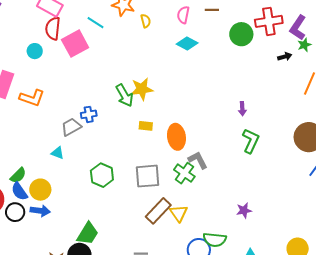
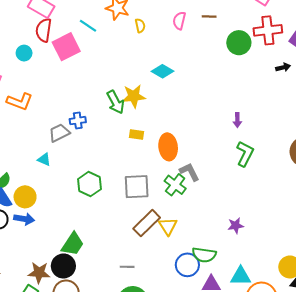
cyan diamond: (187, 44) -> (163, 71), moved

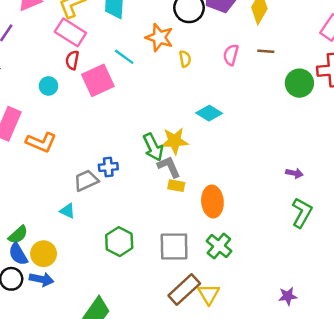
red semicircle: (44, 30) -> (72, 60), size x0.7
purple arrow: (237, 120) -> (294, 173), turned -80
gray L-shape: (189, 172) -> (169, 167), moved

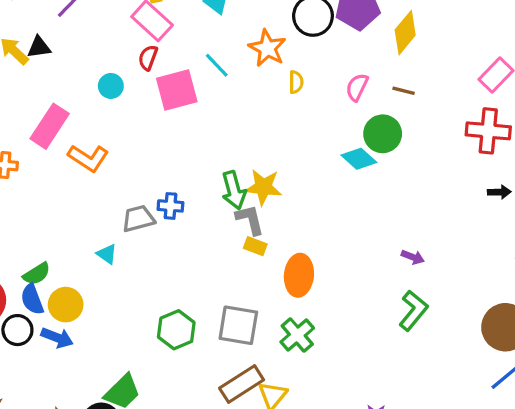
green circle: (299, 83) -> (383, 134), moved
cyan diamond: (209, 113) -> (359, 159), moved
green hexagon: (119, 242) -> (176, 330), moved

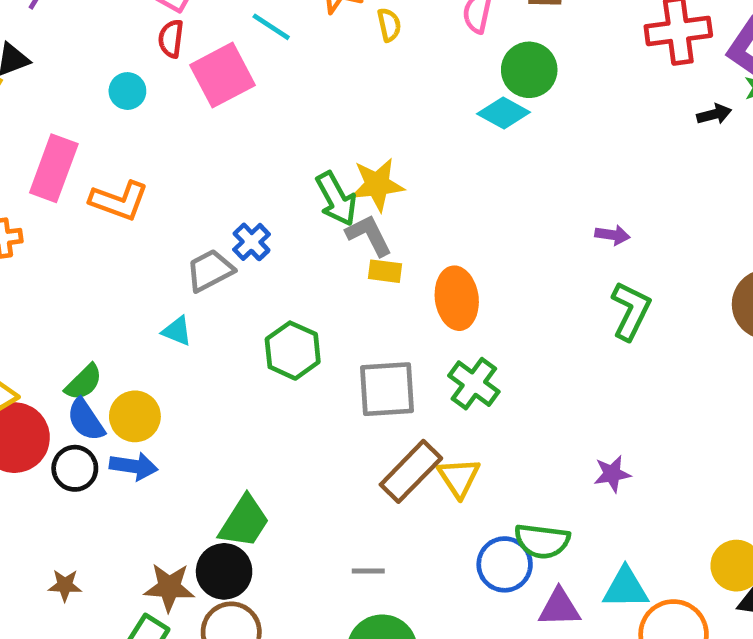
blue cross: (170, 206) -> (252, 242), turned -35
green hexagon: (176, 330) -> (293, 351), moved

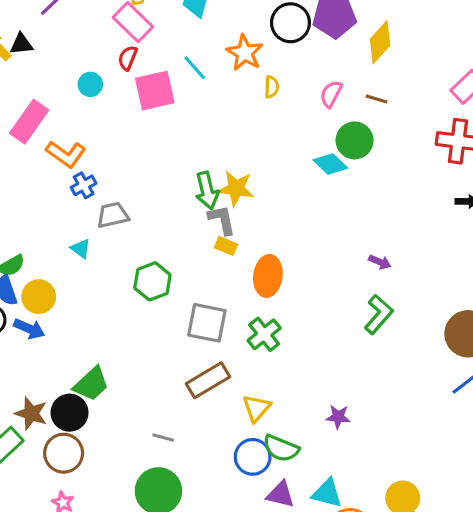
blue cross: (252, 242) -> (84, 185), moved
yellow triangle: (459, 478) -> (257, 408), moved

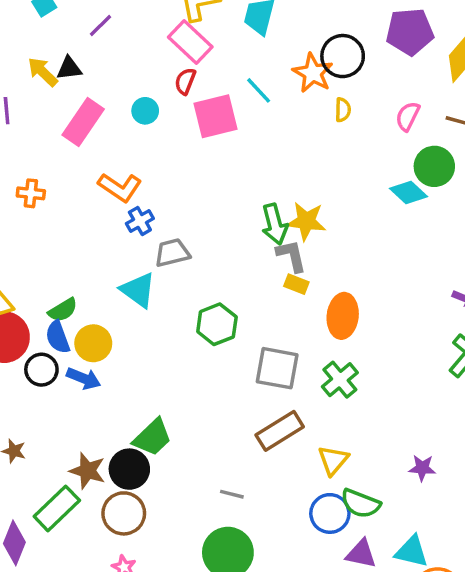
black circle: (290, 23) -> (343, 56), moved
pink rectangle: (29, 122) -> (83, 122), moved
cyan triangle: (81, 249) -> (138, 290), size x1.6

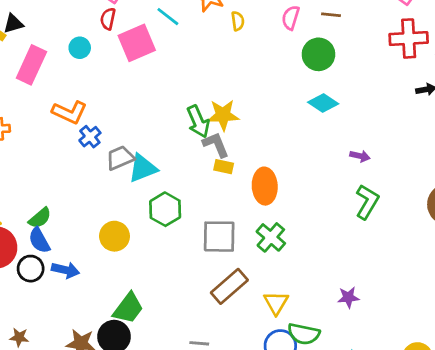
cyan diamond: (409, 193) -> (323, 103), moved
cyan triangle: (138, 290) -> (143, 168), moved, turned -48
yellow circle: (93, 343) -> (115, 236), moved

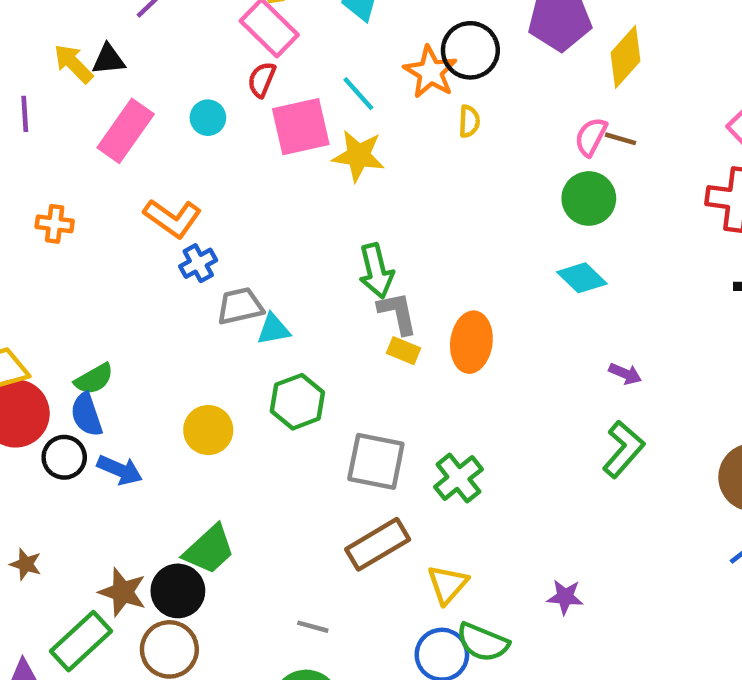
pink semicircle: (291, 18) -> (591, 137), moved
yellow star: (223, 115) -> (359, 156), moved
cyan triangle: (143, 168) -> (273, 329), size x0.7
orange ellipse: (265, 186) -> (471, 342), moved

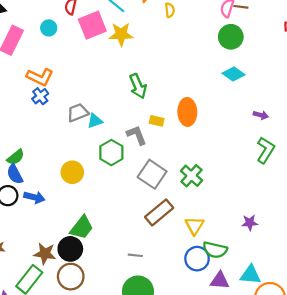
blue cross: (198, 263) -> (40, 96), moved
gray L-shape: (398, 313) -> (137, 135), moved
gray square: (376, 461) -> (152, 174), turned 32

